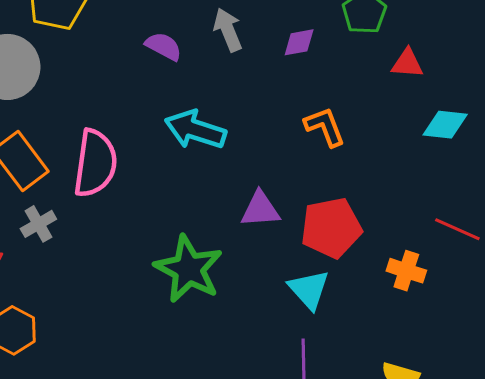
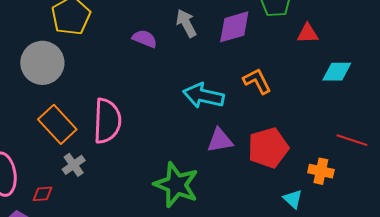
purple diamond: (299, 42) -> (234, 27), size x1.6
cyan arrow: (195, 130) -> (204, 96), moved
cyan triangle: (309, 289) -> (293, 199), moved, size x0.7

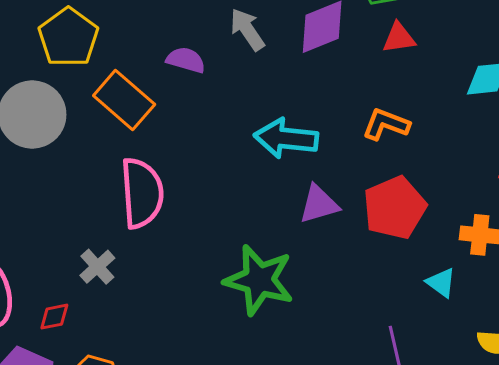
red triangle: (308, 33) -> (399, 38), moved
orange L-shape: (257, 81) -> (386, 124), moved, turned -36
orange rectangle: (57, 124) -> (124, 100), moved

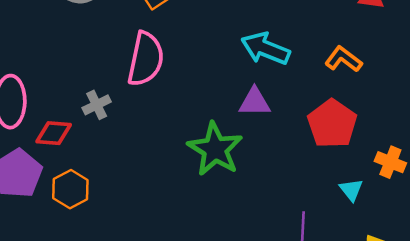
purple triangle: (319, 204) -> (255, 102), moved
red pentagon: (395, 208) -> (332, 124), turned -30
red diamond: (54, 317) -> (54, 133), size x1.4

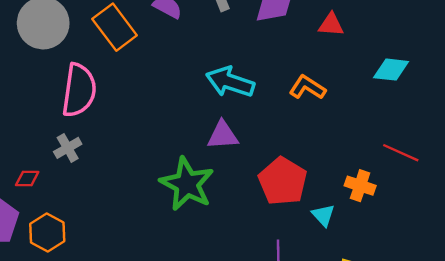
pink semicircle: (146, 59) -> (79, 90), moved
red pentagon: (332, 124) -> (283, 181), moved
red diamond: (54, 133) -> (27, 178), size x0.7

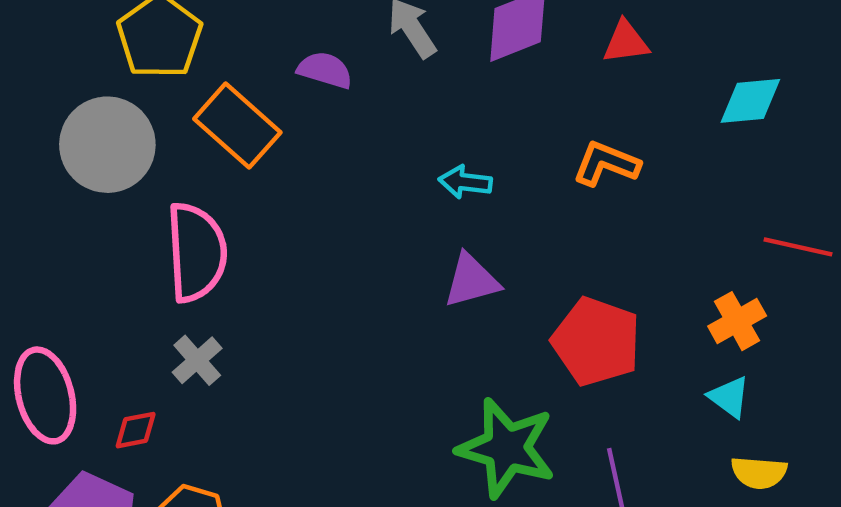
cyan arrow: (230, 82) -> (465, 182), size x0.6
green star: (187, 184) -> (506, 448), moved
orange cross: (360, 186) -> (737, 321), turned -36
cyan triangle: (323, 215) -> (729, 397), moved

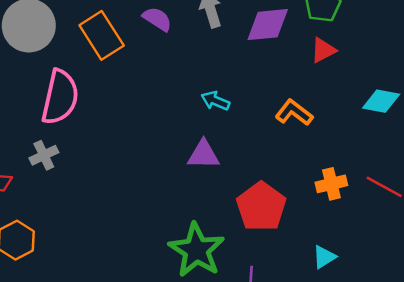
red triangle: (626, 42) -> (323, 50), turned -36
orange cross: (737, 321) -> (331, 184), moved
cyan triangle: (729, 397) -> (324, 257), turned 35

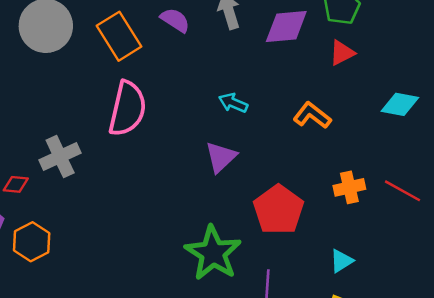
pink semicircle: (60, 97) -> (127, 109), moved
gray cross: (44, 155) -> (60, 157), size x1.4
purple triangle: (204, 155) -> (221, 157), turned -44

